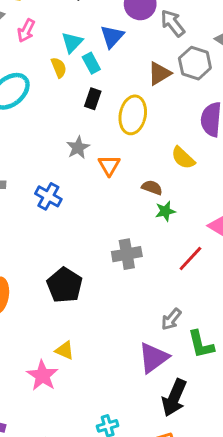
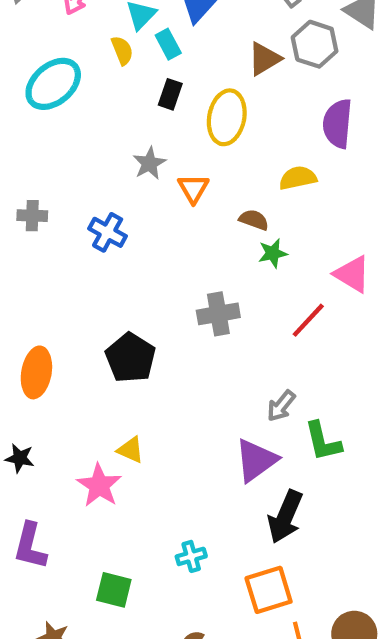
yellow semicircle: (183, 158) -> (298, 178), turned 125

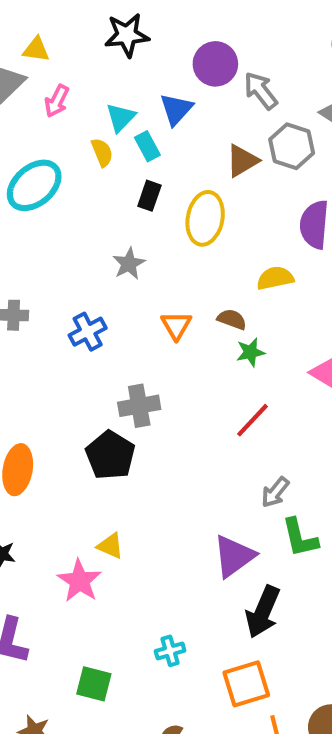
orange triangle: (193, 188) -> (176, 325), moved
blue cross: (108, 232) -> (88, 332), turned 33
gray cross: (218, 314) -> (139, 406), moved
red line: (308, 320) -> (252, 420), moved
gray arrow: (281, 406) -> (275, 492), moved

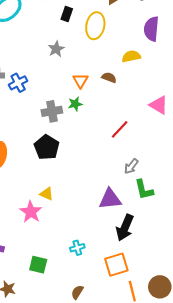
blue cross: (88, 332) -> (18, 83), moved
green star: (250, 352) -> (75, 104), moved
gray cross: (139, 406) -> (52, 111), moved
purple triangle: (234, 556) -> (110, 199), turned 30

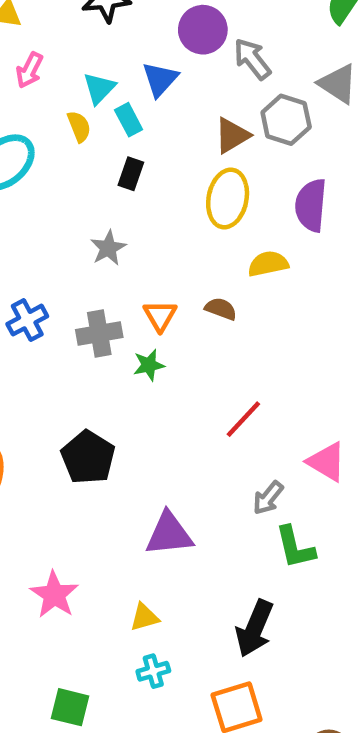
yellow ellipse: (95, 26) -> (228, 199), moved
pink triangle: (159, 105) -> (327, 462), moved
gray cross: (52, 111) -> (99, 334), moved
yellow triangle: (47, 194) -> (144, 617), moved, turned -40
purple triangle: (110, 199) -> (169, 534), moved

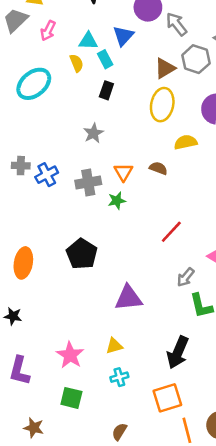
cyan triangle: (99, 88) -> (88, 41), turned 48
pink star: (54, 595) -> (70, 355), moved

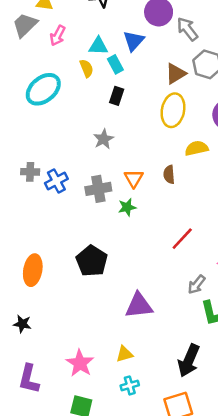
brown semicircle: (158, 168) -> (169, 174), turned -114

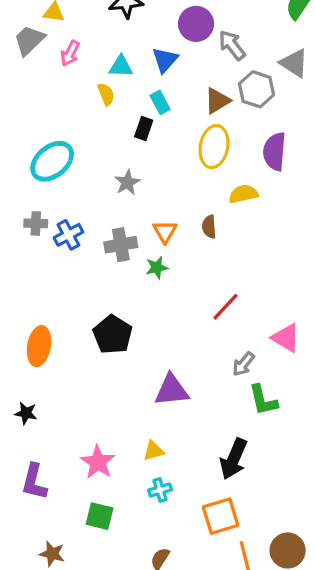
cyan rectangle: (115, 64) -> (160, 102), moved
cyan ellipse: (43, 89) -> (52, 161), moved

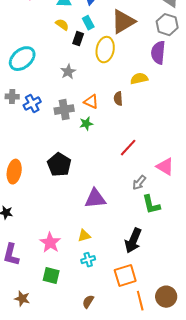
gray hexagon: (257, 89) -> (167, 25), moved
yellow semicircle: (106, 94) -> (62, 25), moved, turned -32
brown triangle: (217, 101) -> (123, 22), size x1.5
yellow ellipse: (214, 147) -> (105, 50), moved
orange triangle: (165, 232) -> (91, 102), turned -35

